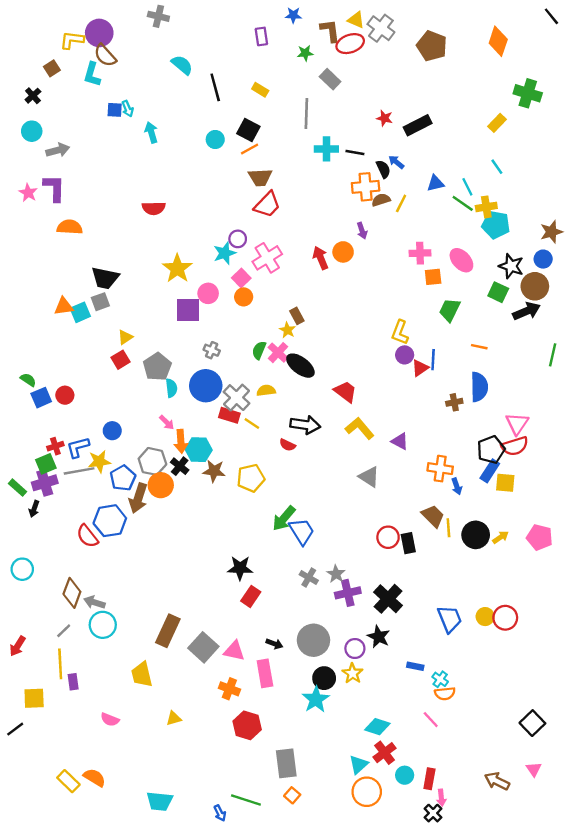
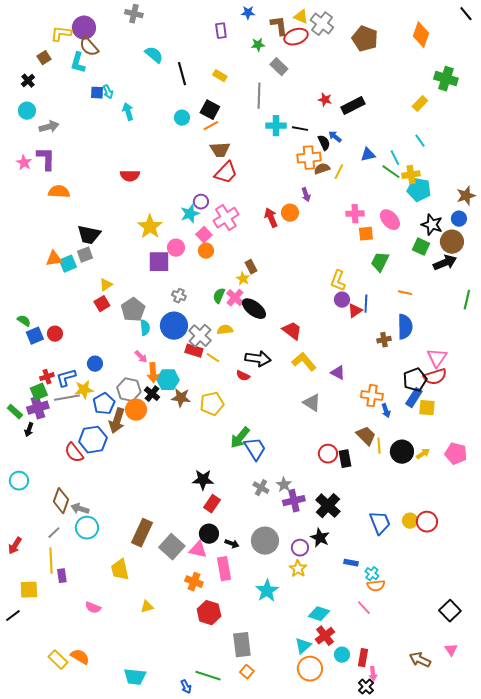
black circle: (324, 678) -> (209, 534), moved

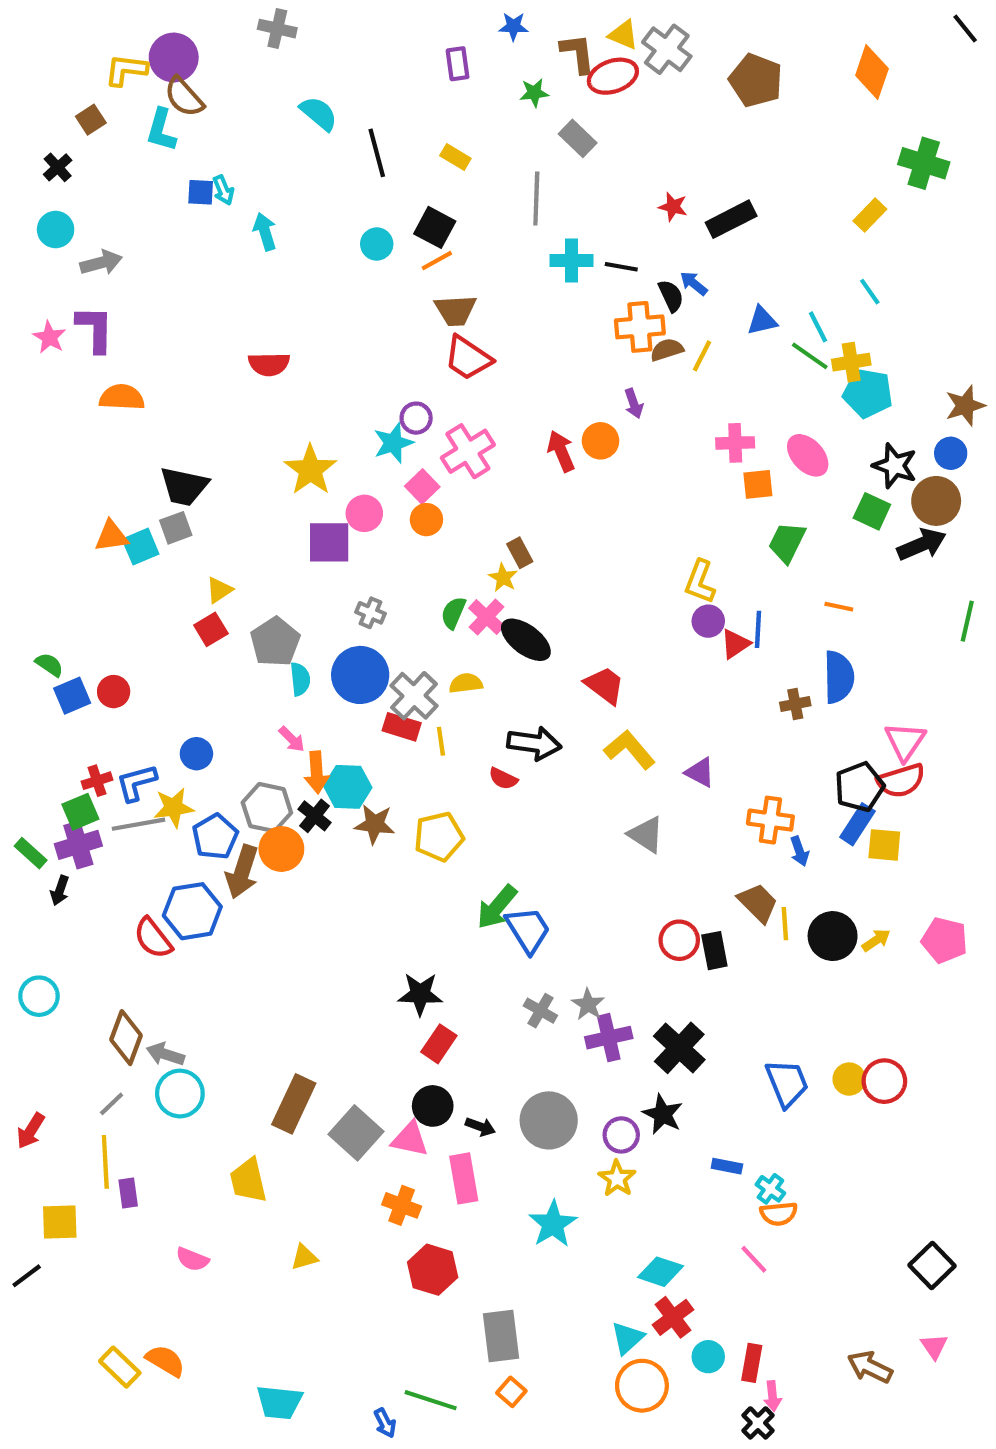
red trapezoid: (226, 173) -> (468, 358), turned 80
yellow line: (213, 358) -> (441, 741), turned 48

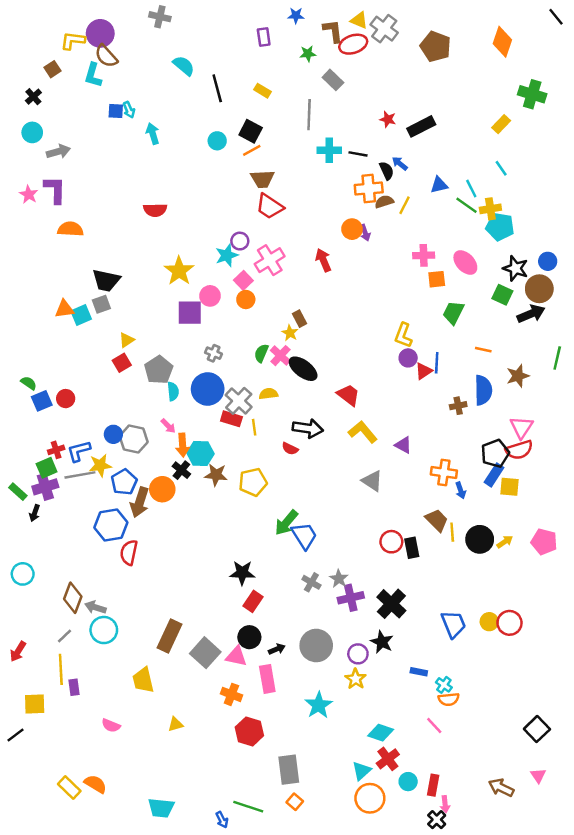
brown star: (965, 406) -> (518, 376), moved
orange circle: (601, 441) -> (352, 229), moved
gray hexagon: (267, 808) -> (134, 439), moved
red semicircle: (153, 938) -> (129, 552), moved, turned 50
black arrow: (480, 1127) -> (277, 649), turned -42

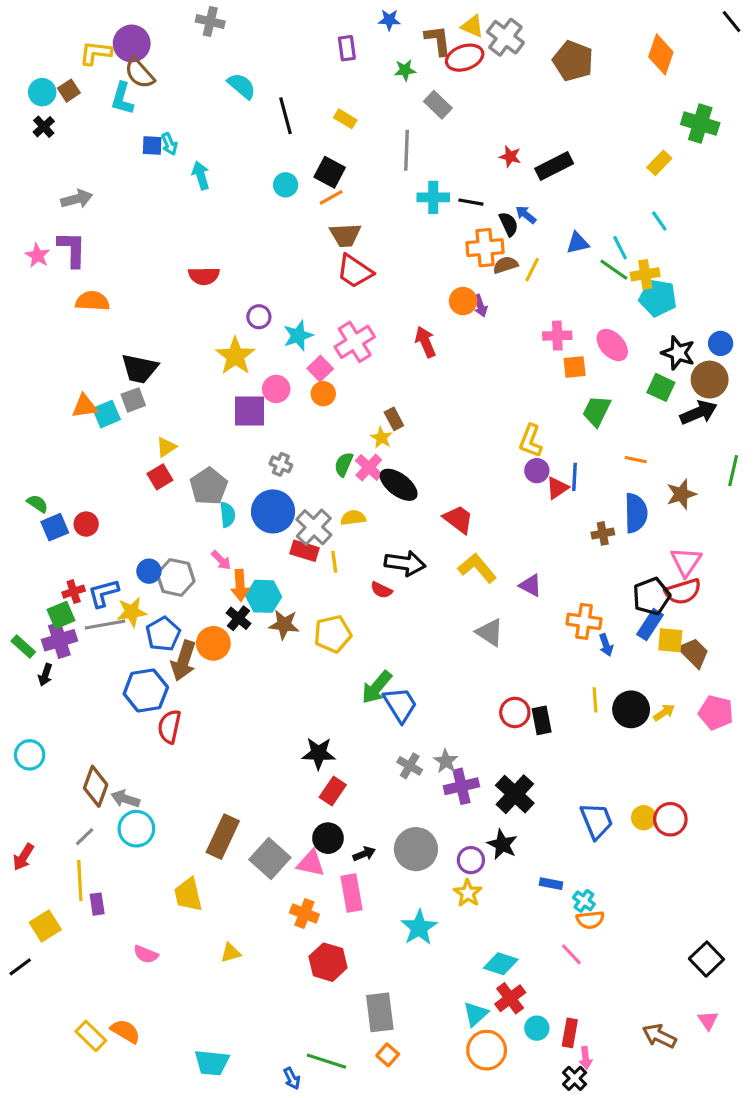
cyan circle: (32, 132) -> (42, 92), moved
purple circle: (240, 241) -> (259, 317), moved
brown trapezoid: (437, 520) -> (694, 653), moved
yellow square: (35, 704) -> (45, 926), turned -30

